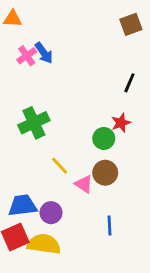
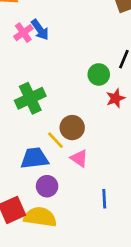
green circle: (104, 138) -> (99, 74), moved
brown circle: (105, 173) -> (72, 128), moved
blue trapezoid: (22, 206) -> (34, 158), moved

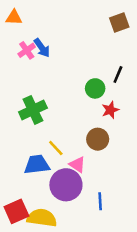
brown circle: (72, 128) -> (98, 139), moved
purple circle: (47, 186) -> (66, 185), moved, size x1.6

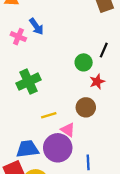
pink cross: (27, 50) -> (18, 37), moved, turned -32
yellow line: (56, 148) -> (49, 115), turned -64
blue trapezoid: (37, 165) -> (27, 149), moved

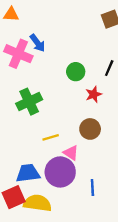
pink cross: (18, 37) -> (18, 54), size x1.6
green circle: (84, 62) -> (76, 72), moved
red star: (97, 82) -> (94, 94), moved

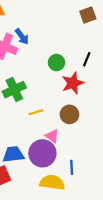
red star: (94, 94) -> (73, 83), size x1.5
yellow line: (51, 137) -> (36, 112), moved
yellow semicircle: (37, 203) -> (52, 182), moved

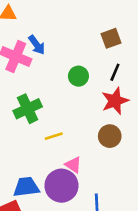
brown square: (88, 15) -> (111, 38), moved
red star: (73, 83) -> (115, 101), moved
brown circle: (69, 114) -> (110, 136), moved

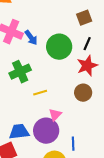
blue arrow: (37, 45) -> (31, 38), moved
green circle: (78, 76) -> (59, 47), size x1.6
pink triangle: (73, 165) -> (55, 115), turned 40

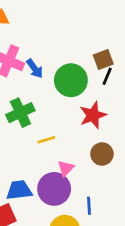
brown square: (84, 18) -> (103, 60), moved
red star: (87, 66) -> (93, 115), moved
brown circle: (83, 93) -> (102, 154), moved

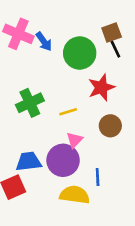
black line: (107, 76) -> (115, 49), turned -48
green cross: (20, 113) -> (30, 103), moved
yellow line: (46, 140) -> (68, 112), moved

